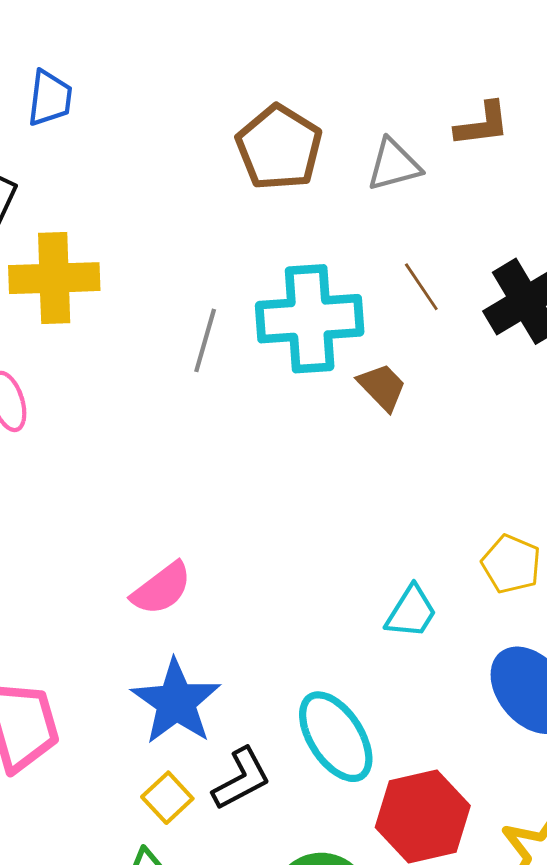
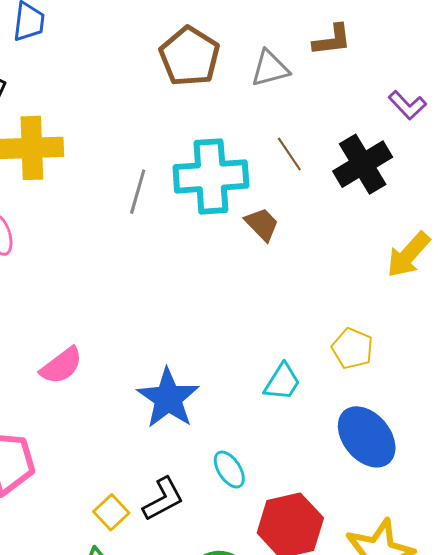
pink semicircle: (162, 589) -> (61, 366), moved
blue star: (176, 702) -> (168, 398), moved
cyan ellipse: (336, 737) -> (229, 469), size x0.6

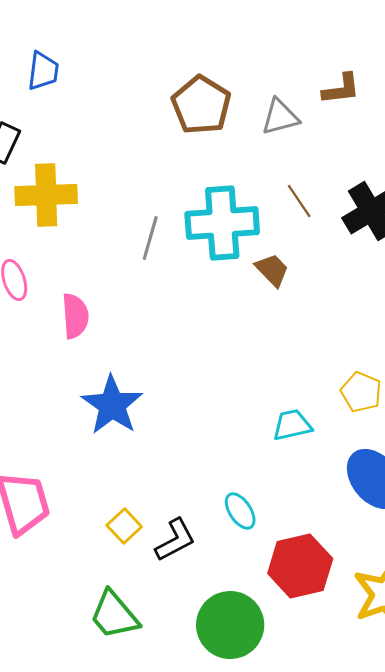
pink semicircle: (61, 366) -> (75, 316), moved, turned -57
cyan trapezoid: (282, 382) -> (292, 425), turned -135
blue star: (168, 398) -> (112, 405), moved
yellow square: (111, 512) -> (124, 526), moved

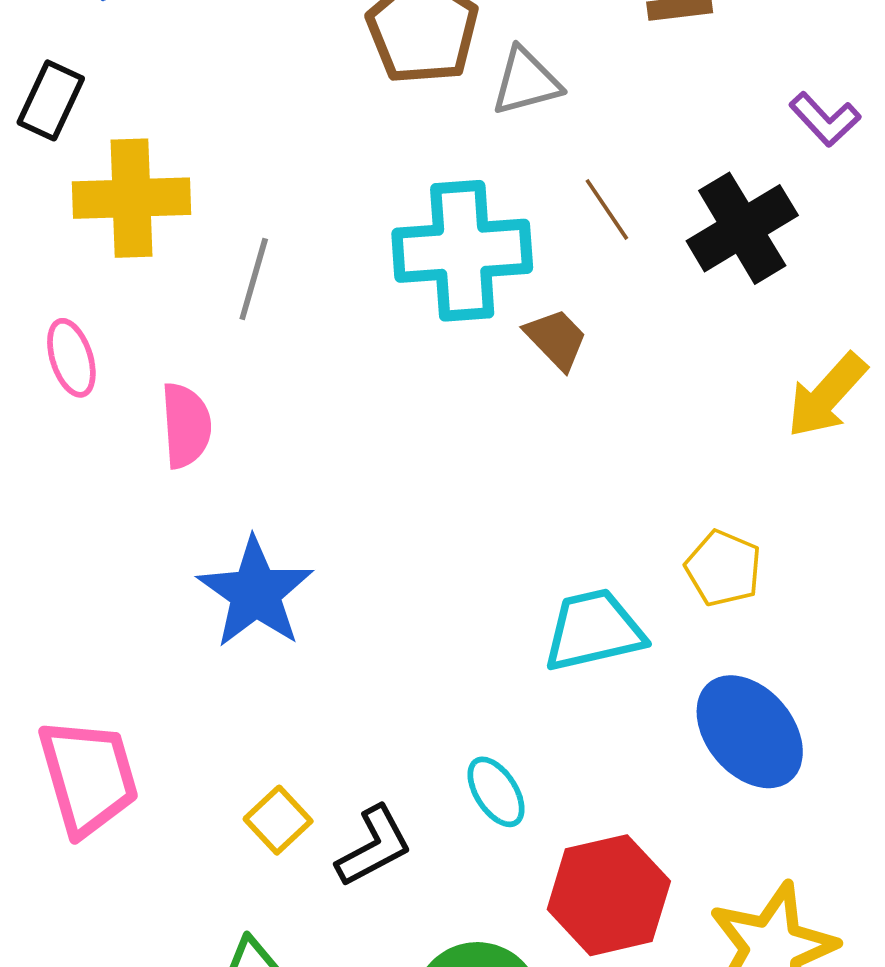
gray triangle: (280, 117) -> (526, 82), moved
gray line: (150, 238) -> (254, 279), moved
cyan trapezoid: (292, 425) -> (594, 630), size x1.4

